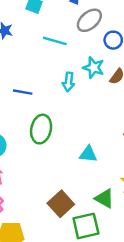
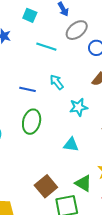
cyan star: (94, 68) -> (78, 107), moved, turned -30
cyan arrow: (69, 82) -> (57, 82), turned 133
blue line: (23, 92) -> (27, 89), moved

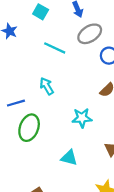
cyan arrow: (57, 82) -> (47, 86), moved
blue line: (27, 89) -> (16, 103), moved, turned -35

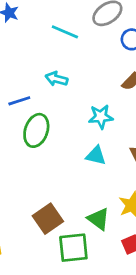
cyan arrow: (47, 86) -> (56, 79), turned -42
cyan triangle: (69, 158) -> (96, 156), moved

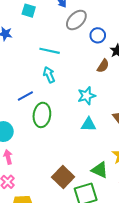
cyan line: (65, 32) -> (50, 51), moved
cyan arrow: (56, 79) -> (49, 75), turned 63

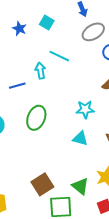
cyan square: (29, 11) -> (47, 23), moved
cyan arrow: (49, 75) -> (40, 71), moved
blue line: (25, 96) -> (17, 86), moved

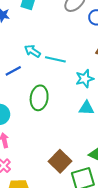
cyan line: (59, 56) -> (55, 59), moved
cyan arrow: (40, 71) -> (32, 51), turned -35

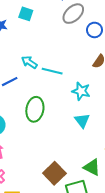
cyan star: (85, 79) -> (81, 91), turned 30
cyan triangle: (87, 108) -> (82, 121), turned 49

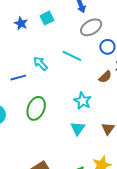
cyan square: (26, 14) -> (47, 18), turned 32
cyan line: (52, 71) -> (72, 56), moved

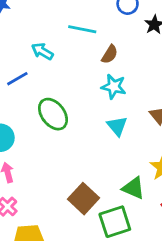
brown semicircle: (105, 77) -> (110, 54), moved
green ellipse: (36, 108) -> (53, 114), turned -45

